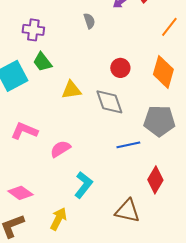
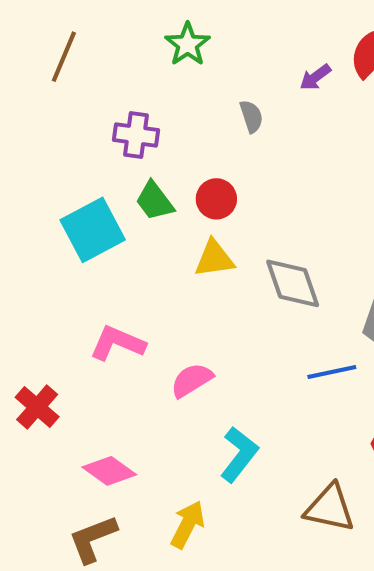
red circle: (120, 68) -> (216, 199), moved

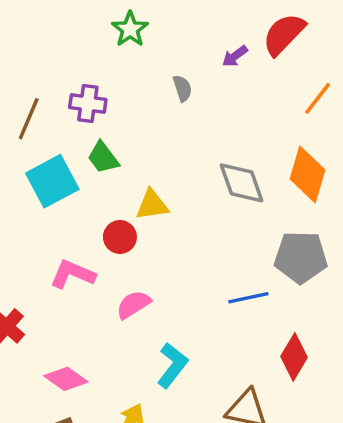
brown line: (64, 57) -> (29, 119), moved
red circle: (216, 199) -> (120, 237), moved
gray diamond: (293, 283) -> (242, 183), moved

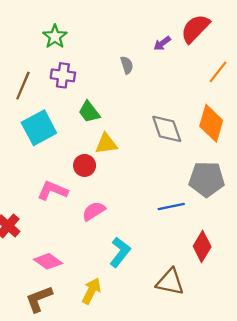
green star: (130, 29) -> (55, 37), moved
green trapezoid: (103, 158) -> (89, 112), moved

